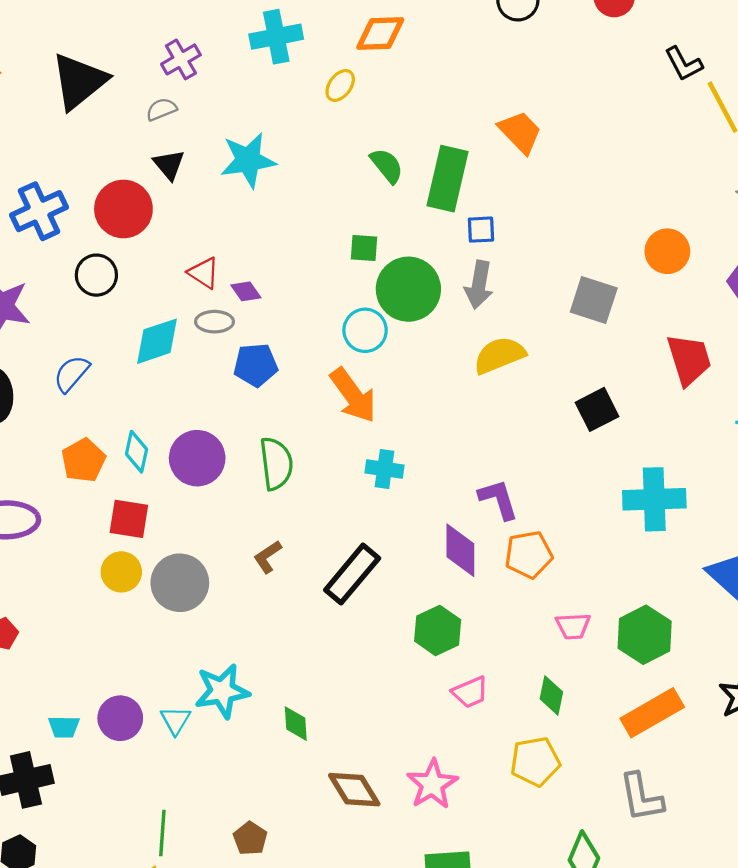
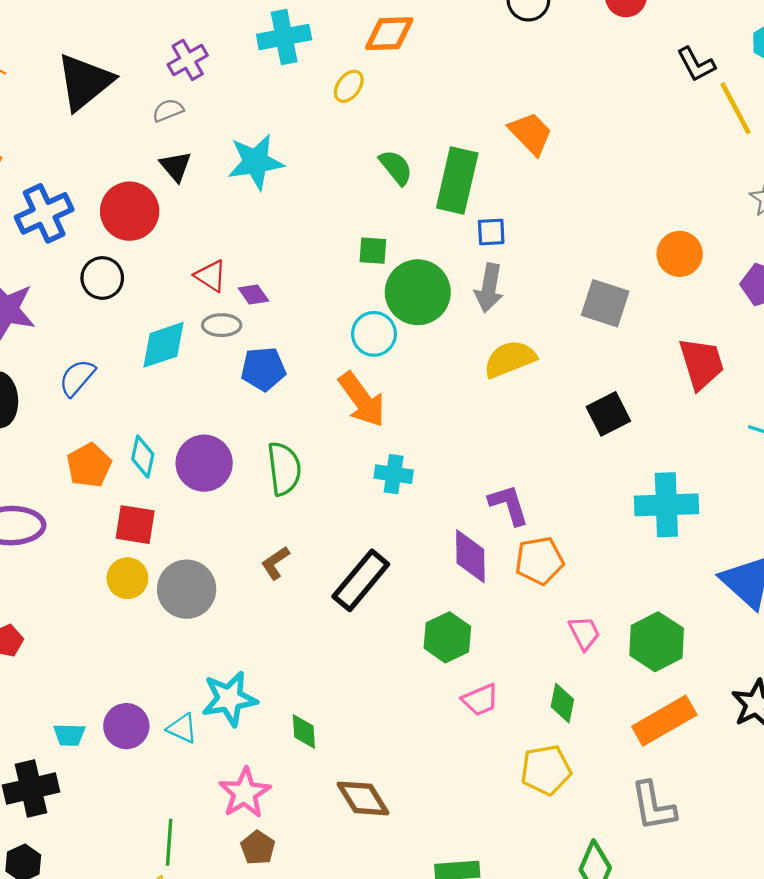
pink trapezoid: (573, 626) -> (584, 633), turned -114
cyan triangle: (175, 720) -> (182, 728), turned -36
pink star: (432, 784) -> (245, 793), moved

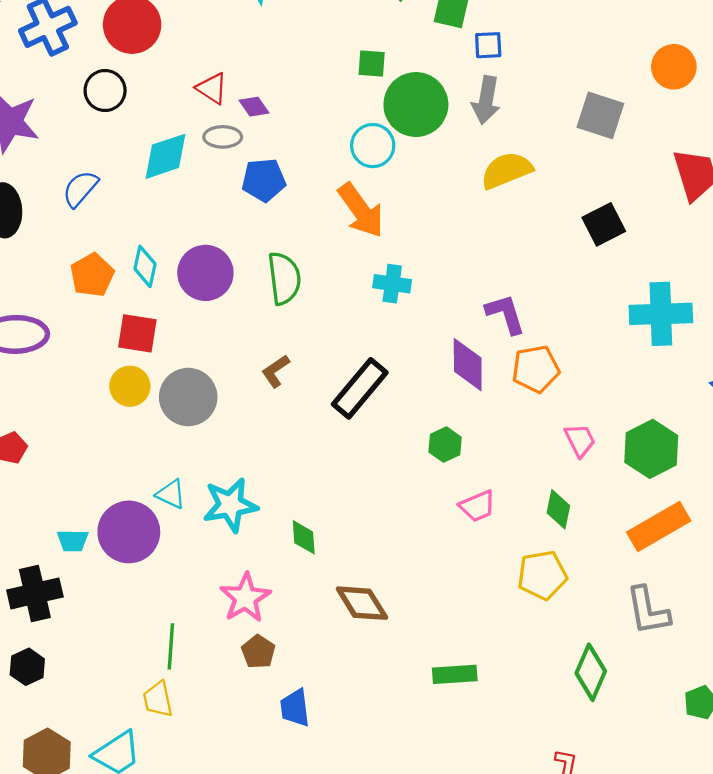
green hexagon: (447, 637) -> (445, 445), size x0.7
purple circle: (126, 726) -> (129, 532), size x1.4
cyan triangle: (182, 728) -> (171, 494), moved

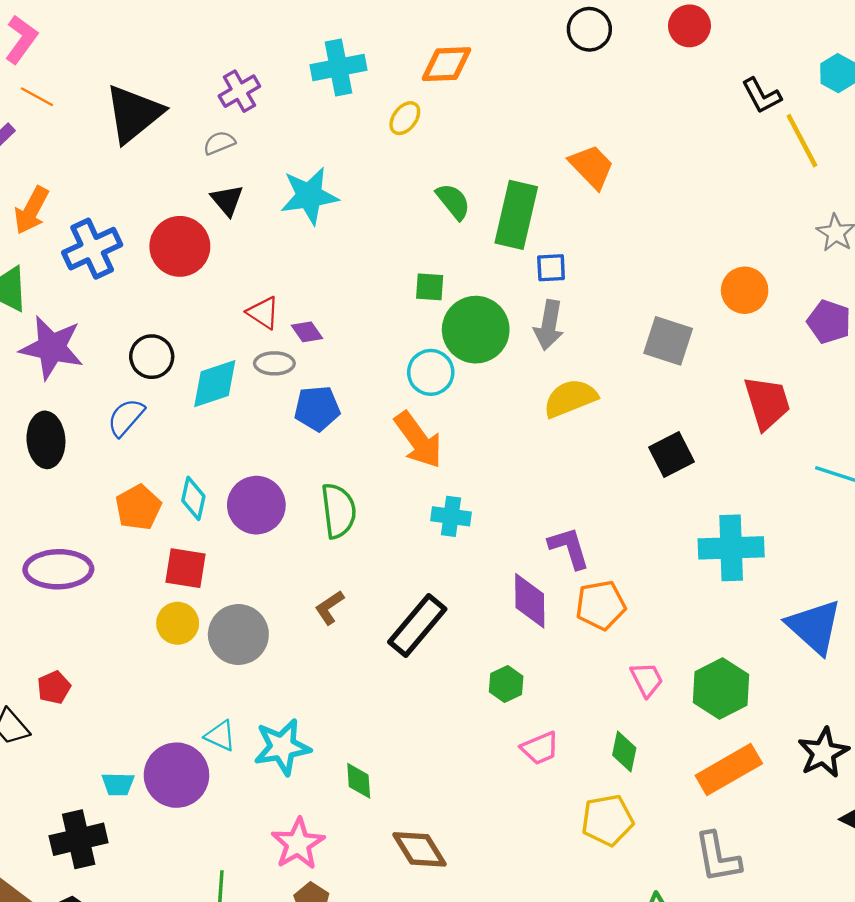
black circle: (105, 91) -> (152, 357), moved

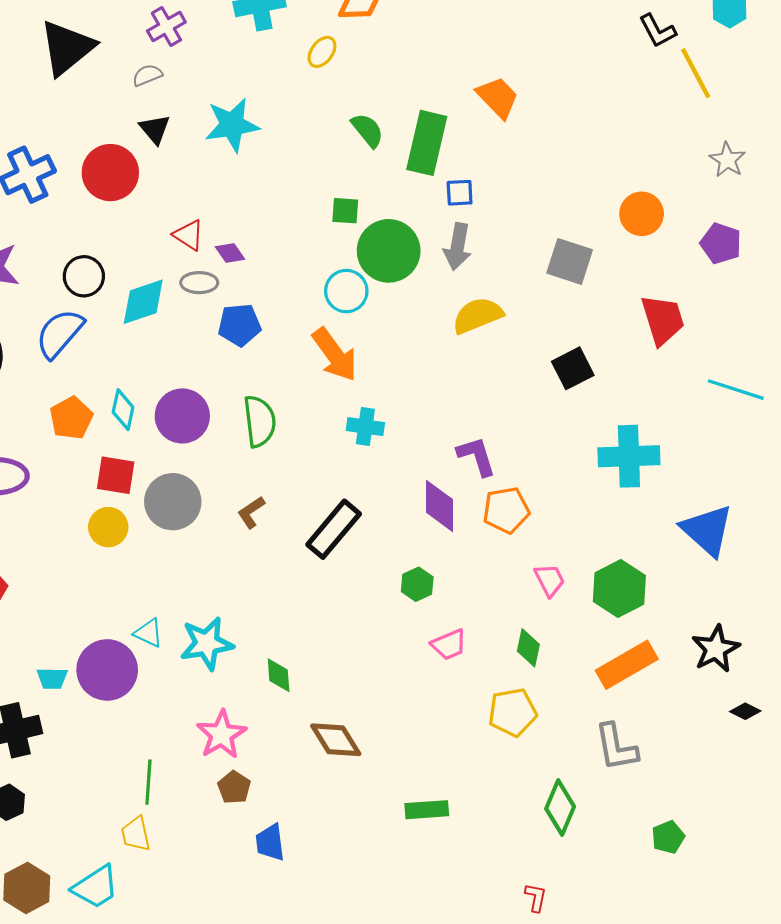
blue semicircle: (126, 417) -> (60, 333), size x1.4
gray circle: (238, 634) -> (173, 502), moved

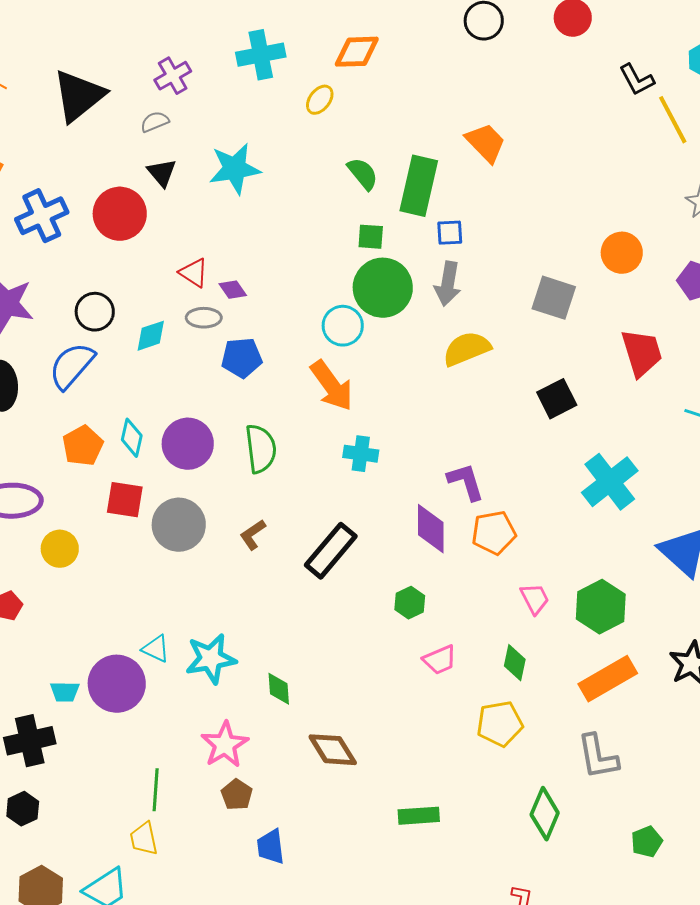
green square: (345, 211) -> (371, 237), moved
cyan diamond: (143, 302) -> (151, 336), size x0.7
cyan cross: (629, 456) -> (610, 482), turned -36
yellow circle: (108, 527) -> (60, 549), moved

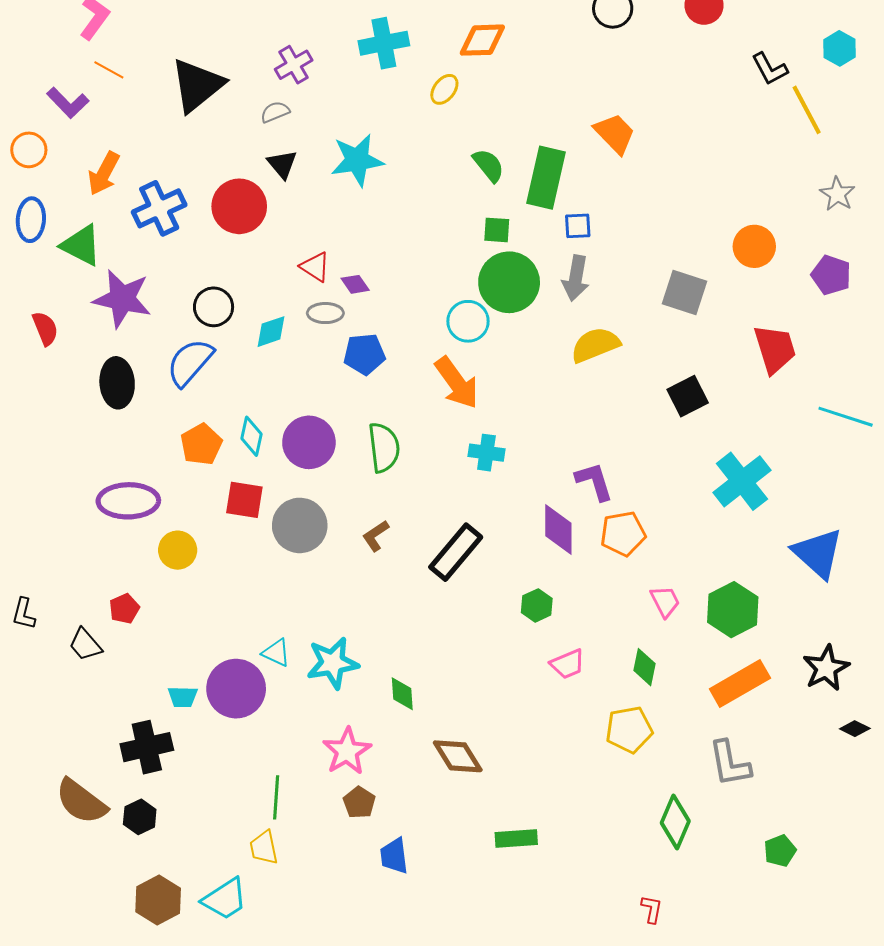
green rectangle: (419, 816) -> (516, 838), moved

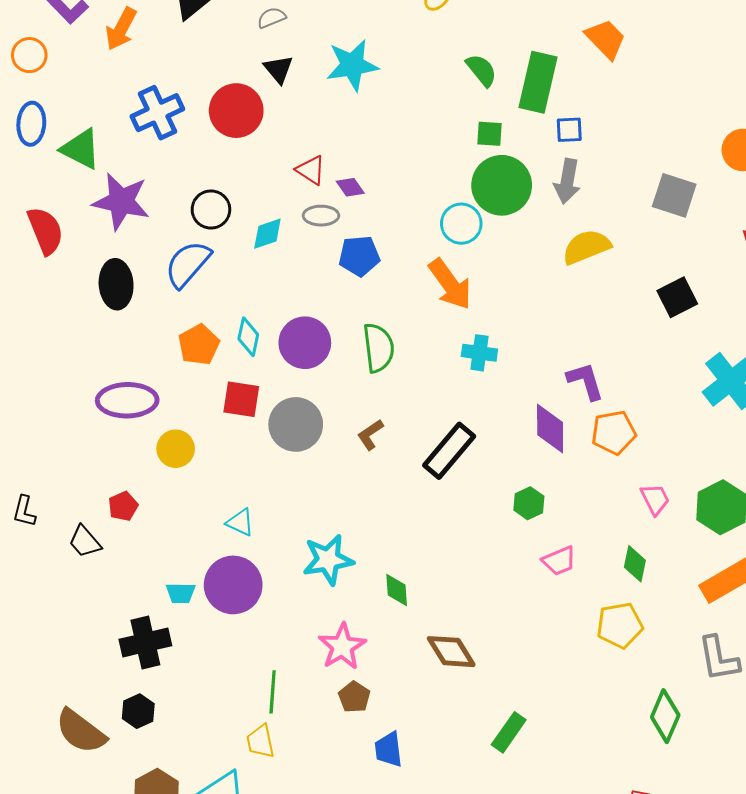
orange arrow: (104, 174) -> (121, 29), moved
red semicircle: (45, 328) -> (45, 231), size x1.4
cyan triangle: (276, 653) -> (240, 522), moved
brown semicircle: (81, 801) -> (81, 731), moved
green rectangle: (516, 838) -> (509, 732), turned -51

